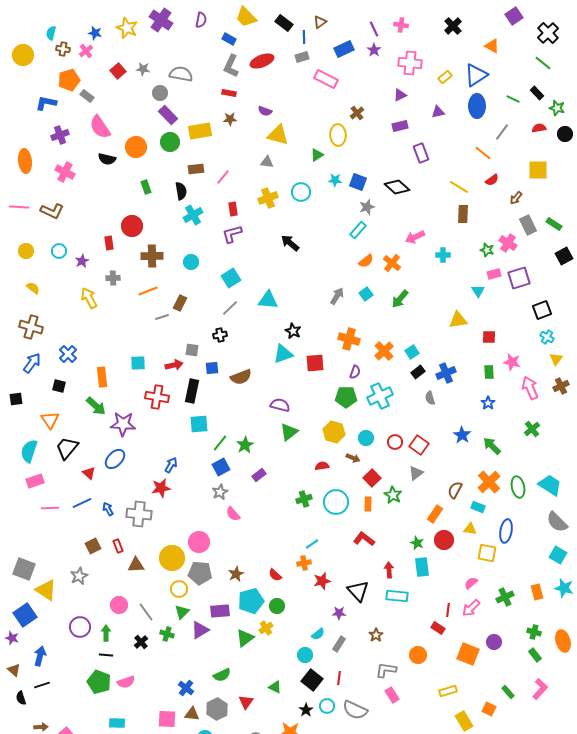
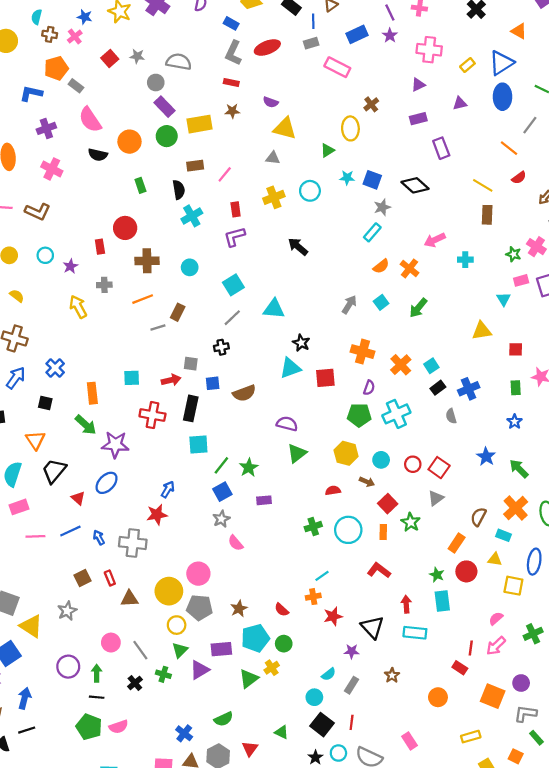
purple rectangle: (259, 475) -> (264, 500), turned 32
gray L-shape: (386, 670) -> (525, 714), moved

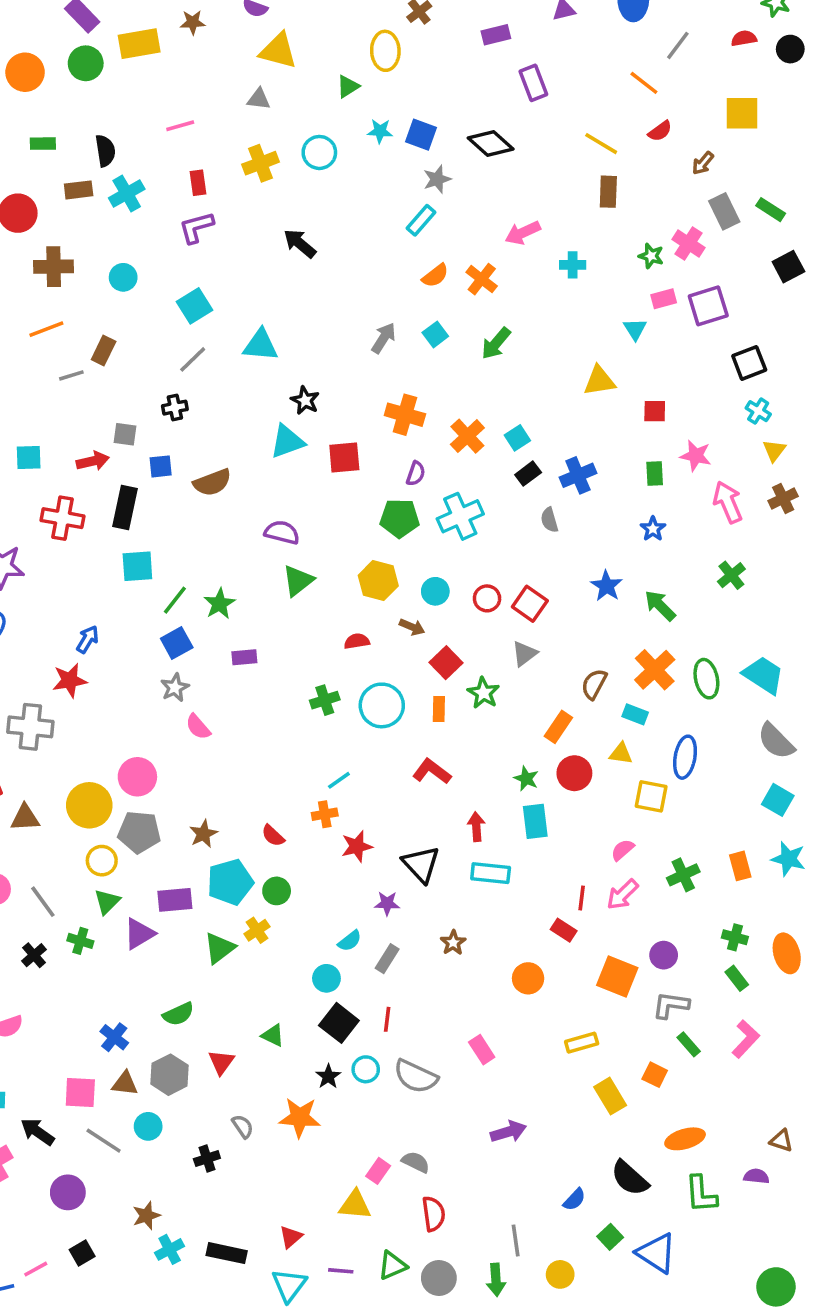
brown rectangle: (195, 166) -> (79, 190), moved
pink line: (225, 174) -> (180, 126), turned 35
green rectangle: (140, 185) -> (43, 144), turned -72

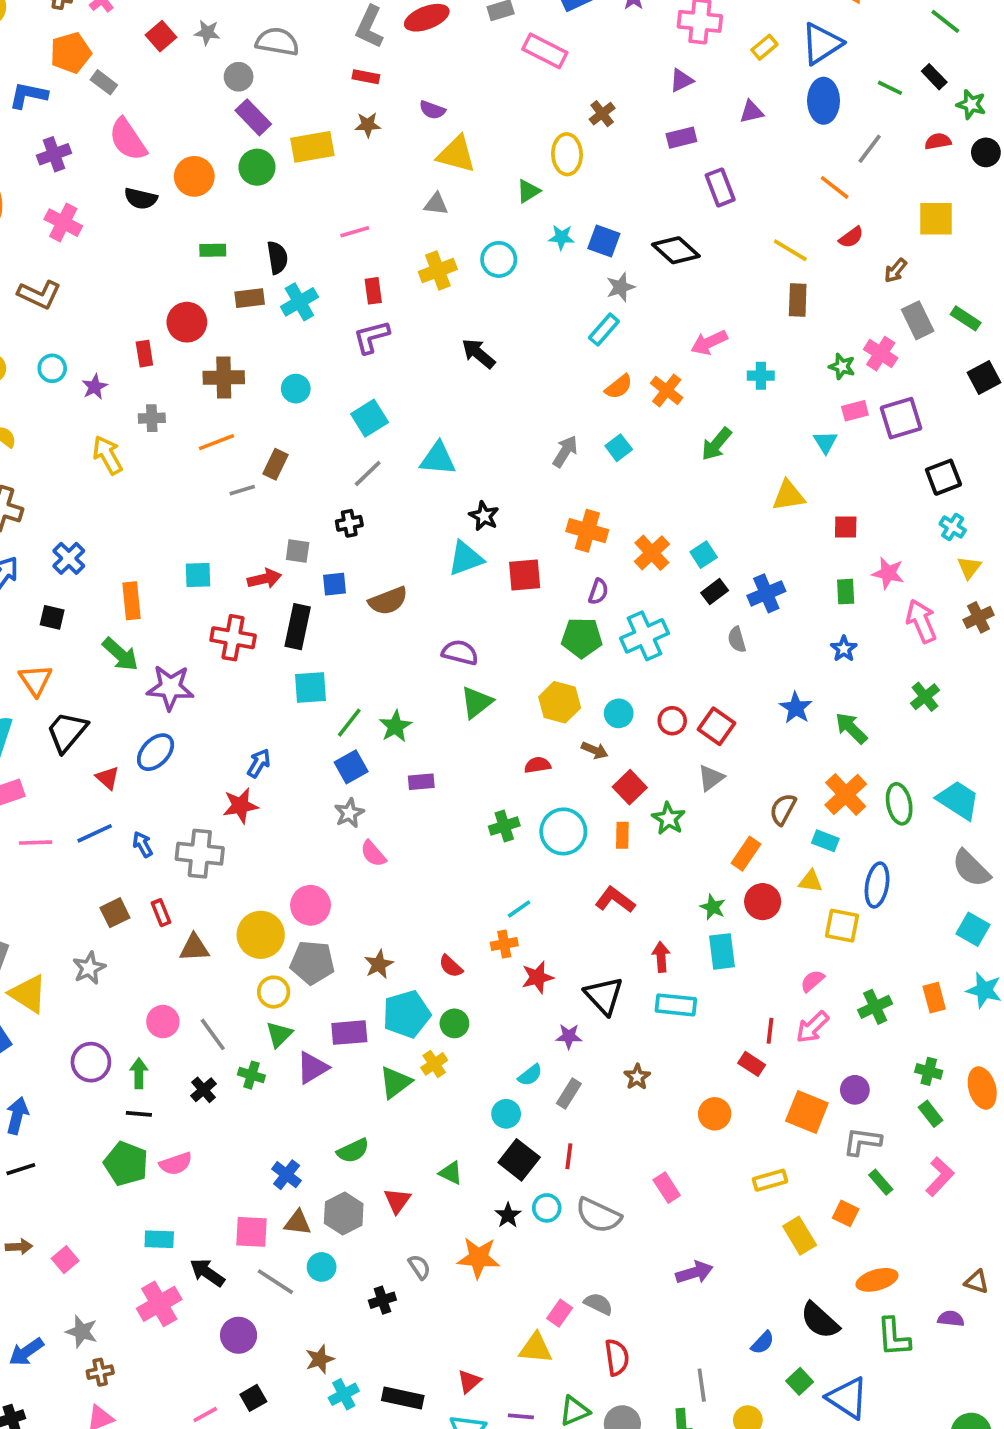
green arrow: (496, 343) -> (716, 444), moved

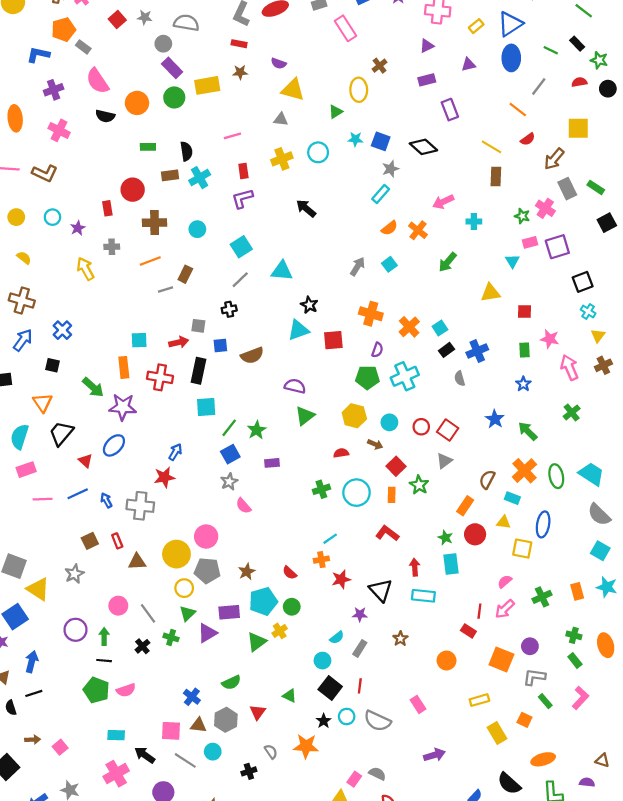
pink rectangle: (545, 51) -> (346, 28), turned 30
brown arrow: (895, 271) -> (554, 159), size x1.5
orange rectangle: (132, 601) -> (124, 367), moved

